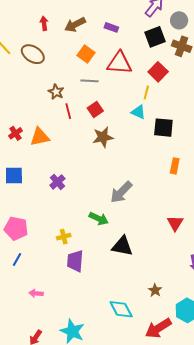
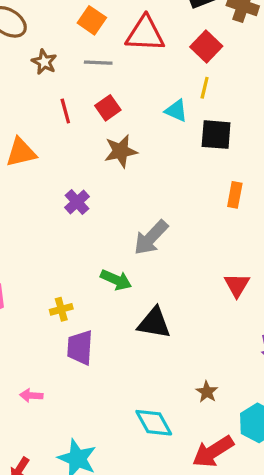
brown star: (56, 92) -> (44, 62), moved
yellow line: (146, 92) -> (205, 88), moved
purple cross: (57, 182) -> (77, 202), moved
pink arrow: (36, 293) -> (31, 395), moved

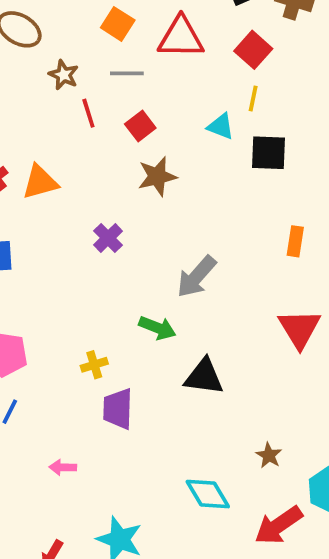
red line: (65, 111) -> (88, 113), moved
orange rectangle: (235, 195) -> (295, 241), moved
red triangle: (237, 285) -> (299, 329), size x1.4

